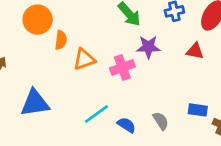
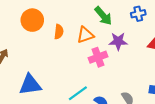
orange semicircle: (61, 40) -> (59, 32), moved
orange triangle: (84, 59) -> (85, 35), moved

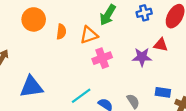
green arrow: (103, 16) -> (108, 15), turned 72
purple star: (118, 41) -> (142, 57), moved

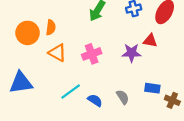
orange circle: (34, 19) -> (28, 33), moved
orange triangle: (89, 35) -> (57, 53), moved, turned 48

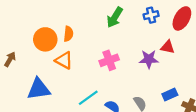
orange triangle: (57, 53) -> (64, 60), moved
blue rectangle: (152, 88) -> (170, 94), turned -32

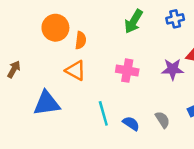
orange circle: (45, 39) -> (55, 28), moved
pink cross: (109, 60) -> (127, 71), turned 30
cyan line: (88, 98) -> (103, 113), turned -70

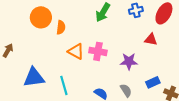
purple star: (173, 69) -> (129, 61), moved
orange triangle: (76, 71) -> (76, 51), moved
cyan line: (103, 113) -> (64, 85), moved

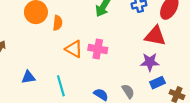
red triangle: (151, 39) -> (155, 36), size x1.5
purple star: (129, 61) -> (150, 62), moved
blue triangle: (34, 77) -> (28, 77), size x0.6

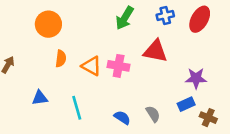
orange semicircle: (58, 23) -> (61, 59), moved
red triangle: (155, 36) -> (155, 51), moved
purple star: (150, 62) -> (196, 78), moved

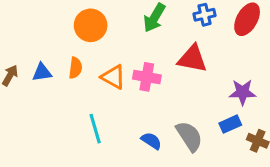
orange circle: (48, 24) -> (91, 25), moved
blue triangle: (40, 98) -> (42, 72), moved
gray semicircle: (153, 114) -> (189, 136), size x1.5

